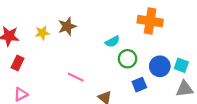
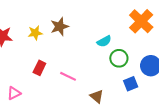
orange cross: (150, 21) -> (141, 21), turned 35
red rectangle: (18, 63) -> (39, 68), moved

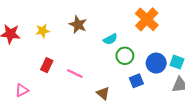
brown star: (60, 26) -> (78, 25), moved, turned -30

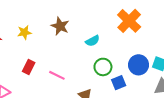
green circle: (125, 56) -> (103, 67), moved

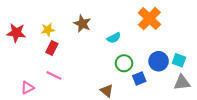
red rectangle: (29, 67) -> (52, 48), moved
pink line: (57, 75) -> (54, 75), moved

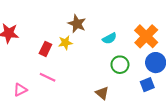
orange cross: (149, 19) -> (146, 36), moved
yellow star: (48, 30) -> (65, 43), moved
blue square: (139, 78) -> (147, 85), moved

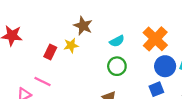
green circle: (120, 65) -> (117, 66), moved
pink line: (48, 77) -> (43, 82), moved

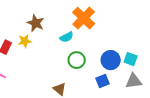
orange cross: (155, 39) -> (84, 18), moved
green circle: (117, 66) -> (77, 60), moved

